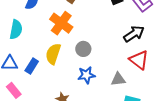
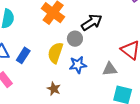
black arrow: (134, 34) -> (92, 22), moved
yellow semicircle: (53, 54) -> (55, 53), moved

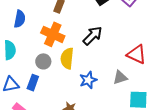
gray circle: (75, 39) -> (43, 61), moved
yellow semicircle: (55, 53) -> (67, 58), moved

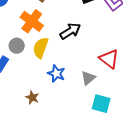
gray triangle: (120, 77) -> (88, 78), turned -35
blue star: (88, 80) -> (56, 74), turned 30

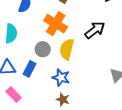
blue star: (56, 74) -> (61, 78), moved

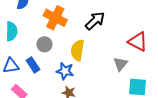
yellow semicircle: (67, 49) -> (77, 50), moved
blue rectangle: (30, 69) -> (33, 65), turned -56

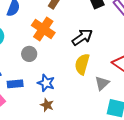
yellow semicircle: (77, 50) -> (82, 64), moved
blue rectangle: (33, 65) -> (15, 84), moved, turned -70

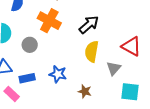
gray circle: (29, 54) -> (30, 45), moved
brown star: (47, 105) -> (85, 91), moved

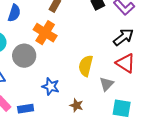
black arrow: (89, 25) -> (123, 37), moved
gray circle: (30, 45) -> (24, 56), size x1.5
blue rectangle: (27, 78) -> (26, 109), moved

